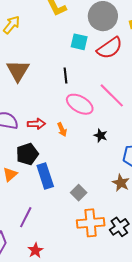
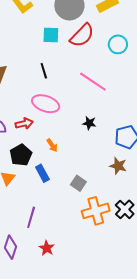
pink ellipse: (80, 104) -> (46, 104), moved
orange arrow: (62, 129) -> (52, 145), moved
blue rectangle: (45, 176) -> (42, 173), size x0.7

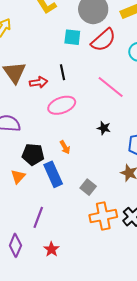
pink ellipse: (46, 104) -> (62, 105), turned -44
red arrow: (24, 124) -> (39, 82), moved
black pentagon: (21, 155) -> (33, 154), turned 30
blue rectangle: (42, 173) -> (53, 174), size x1.4

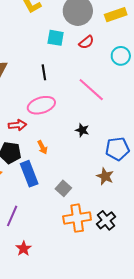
red semicircle: (103, 40) -> (86, 42), size x0.6
red arrow: (39, 82) -> (17, 125), moved

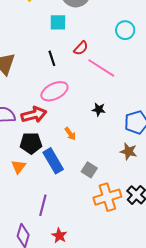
red semicircle: (86, 42) -> (81, 48), moved
red arrow: (17, 125) -> (34, 115), size x1.4
orange arrow: (42, 147) -> (70, 134), moved

